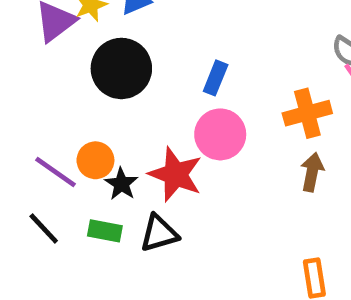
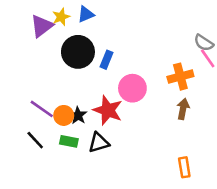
blue rectangle: (216, 78) -> (107, 60), moved
orange circle: (95, 160) -> (64, 115), moved

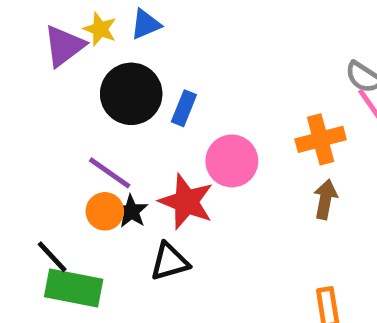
yellow star: (61, 17) -> (100, 29), turned -30
purple line: (42, 109) -> (110, 173), moved
green rectangle: (69, 141) -> (74, 288), moved, size x1.6

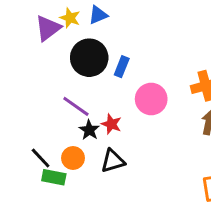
red star: (186, 202) -> (111, 124), moved, size x0.6
orange circle: (105, 211) -> (73, 158), moved
green rectangle: (74, 288) -> (54, 177), size x0.7

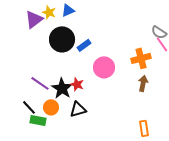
blue rectangle: (122, 67) -> (84, 45), turned 32
purple line: (76, 106) -> (40, 83), moved
black star: (89, 130) -> (62, 88), size x1.5

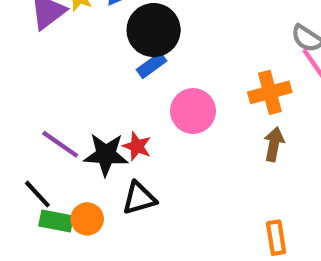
black circle: (62, 39) -> (154, 30), moved
black star: (62, 88) -> (106, 155), turned -30
orange circle: (51, 107) -> (87, 219), moved

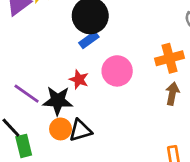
red star: (137, 146) -> (79, 79), moved
orange circle: (87, 219) -> (61, 129), moved
green rectangle: (56, 221) -> (24, 146), turned 65

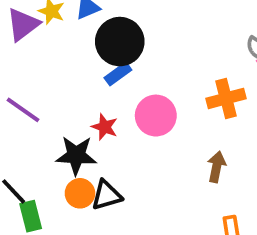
purple line: (27, 94) -> (23, 110), moved
brown arrow: (172, 94) -> (217, 167), moved

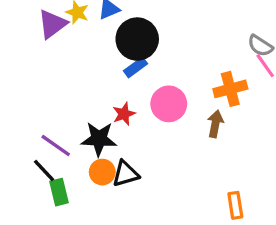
purple line: (23, 110) -> (56, 145), moved
red star: (105, 127) -> (124, 114), turned 30
brown arrow: (217, 167) -> (215, 124), moved

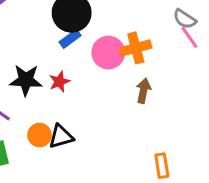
orange cross: (230, 89) -> (136, 48), moved
pink circle: (169, 104) -> (108, 53), moved
black star: (99, 139) -> (26, 80), moved

